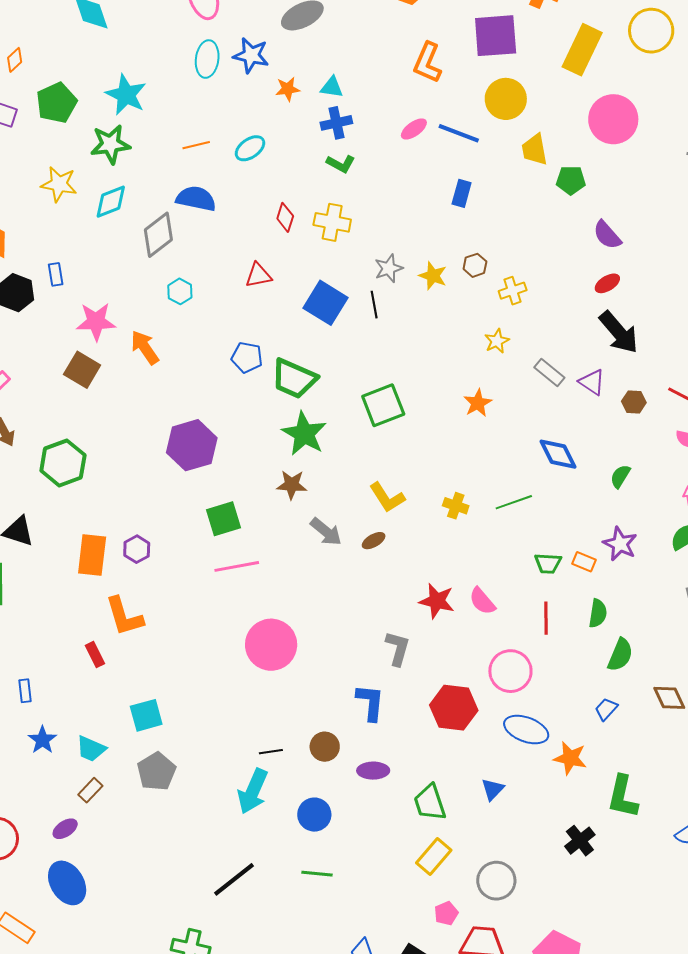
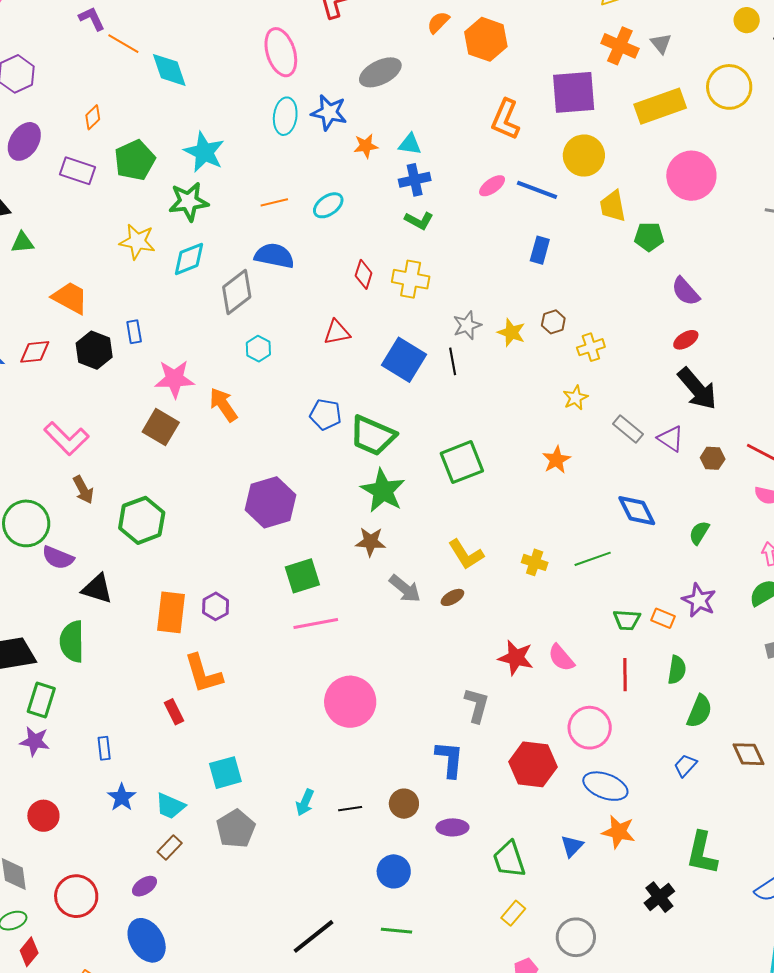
yellow rectangle: (582, 50) -> (660, 106), turned 45
orange star: (570, 758) -> (618, 832), moved
cyan arrow: (253, 791) -> (305, 802), moved, size x0.6
yellow rectangle: (434, 856) -> (513, 913), size x0.7

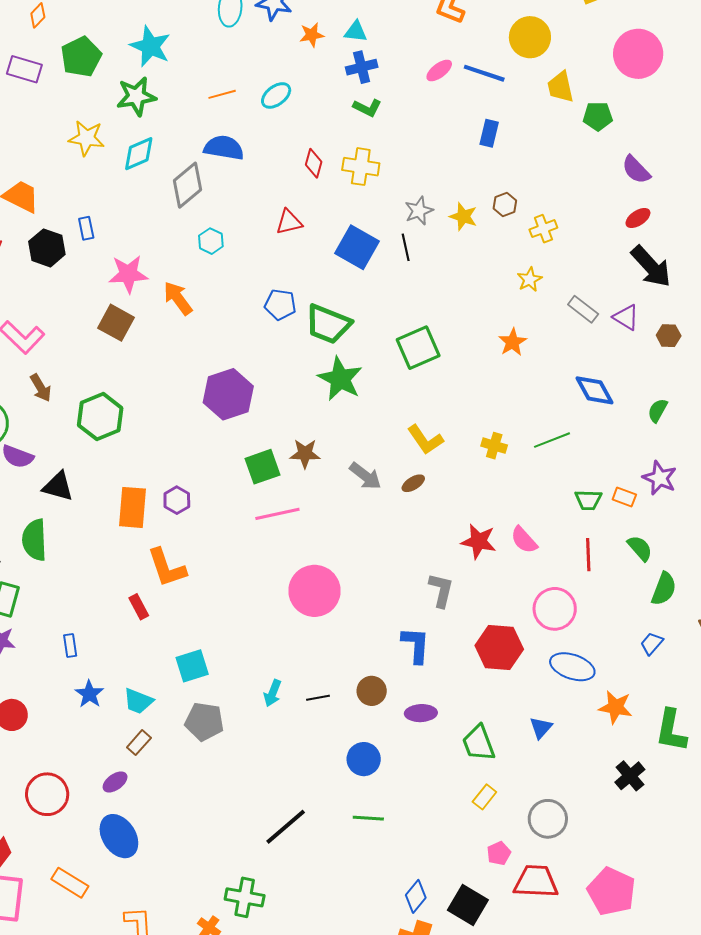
brown star: (370, 542) -> (305, 454), moved
green semicircle: (677, 670) -> (640, 548), turned -48
gray pentagon: (236, 829) -> (204, 722), turned -30
orange star: (618, 832) -> (616, 707), moved

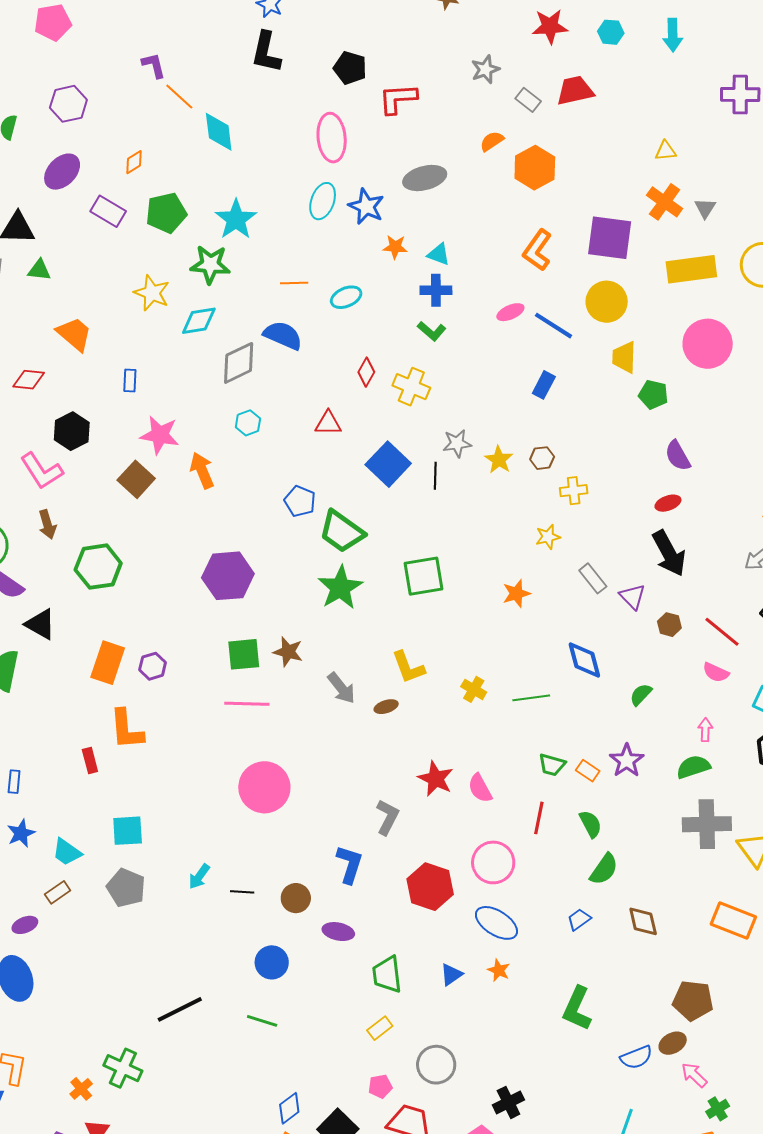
black hexagon: (47, 248) -> (72, 431), moved
orange star: (616, 707) -> (499, 970), moved, size x0.7
black cross: (630, 776) -> (508, 1102), moved

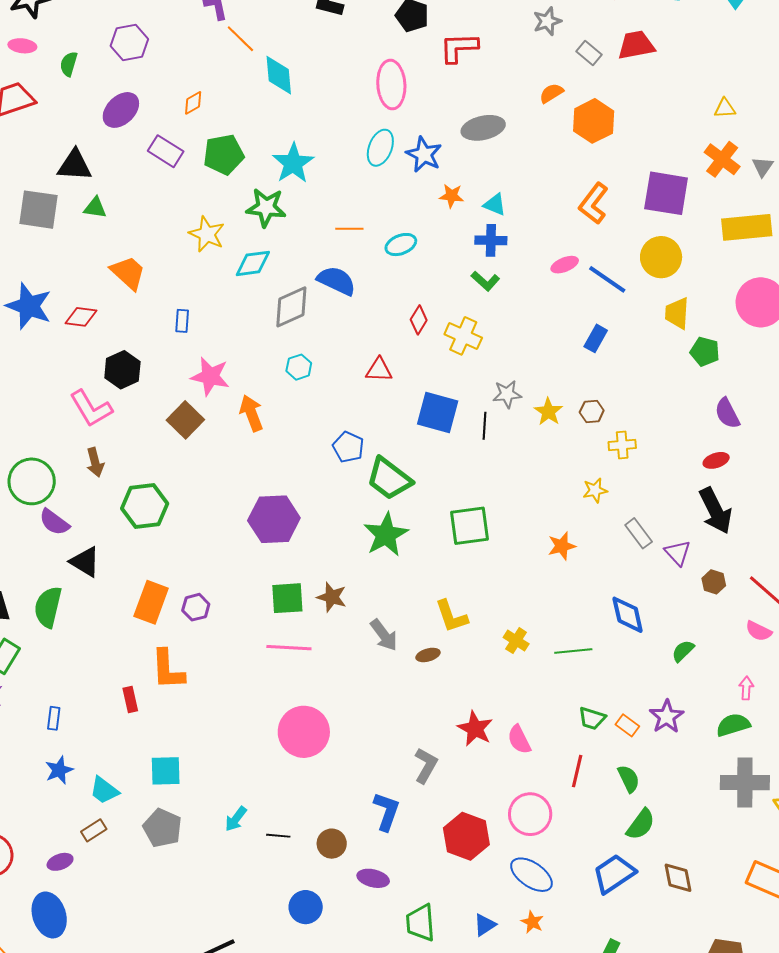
blue square: (388, 464) -> (438, 413), turned -30
blue trapezoid: (579, 919) -> (614, 874), size x1.8

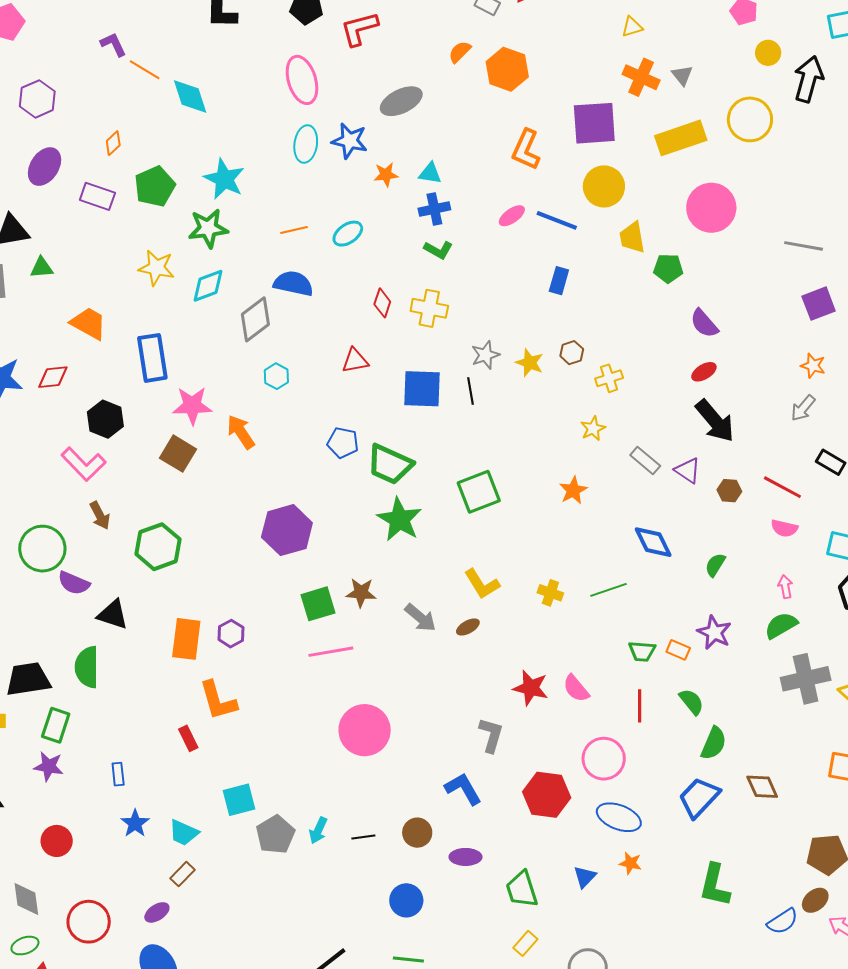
blue rectangle: (182, 321) -> (152, 358), size x2.0
blue L-shape: (387, 811) -> (463, 789), turned -36
gray pentagon: (162, 828) -> (275, 835), moved, turned 30

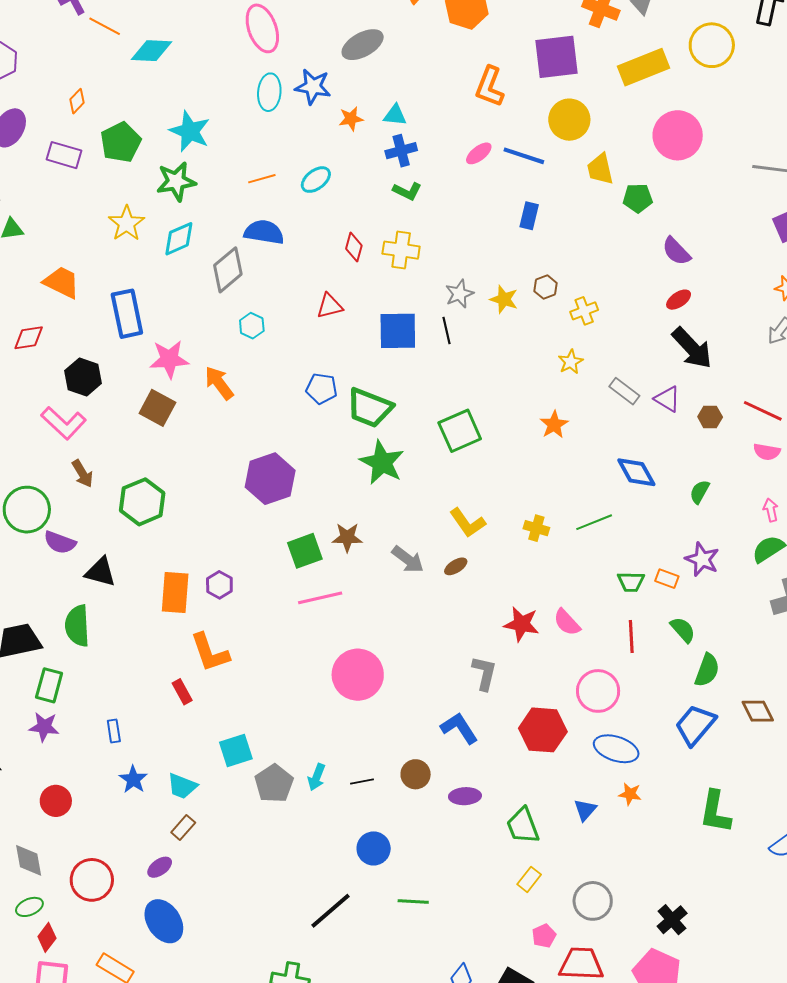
cyan diamond: (190, 97) -> (152, 51), turned -66
yellow star: (156, 268) -> (127, 223), turned 30
blue circle: (406, 900) -> (374, 848), moved

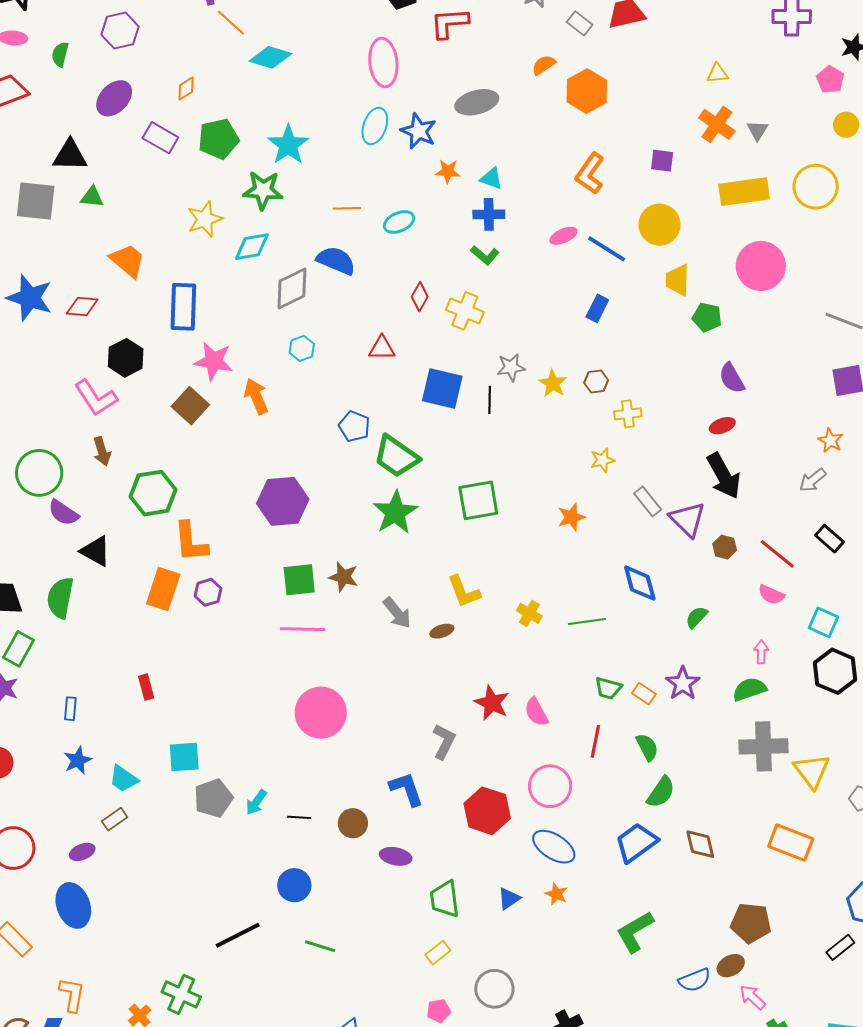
purple square: (556, 57) -> (662, 161), size x0.5
purple triangle: (667, 399) -> (687, 519), size x1.4
orange L-shape: (210, 653) -> (191, 542), moved
green L-shape: (715, 812) -> (635, 932), turned 36

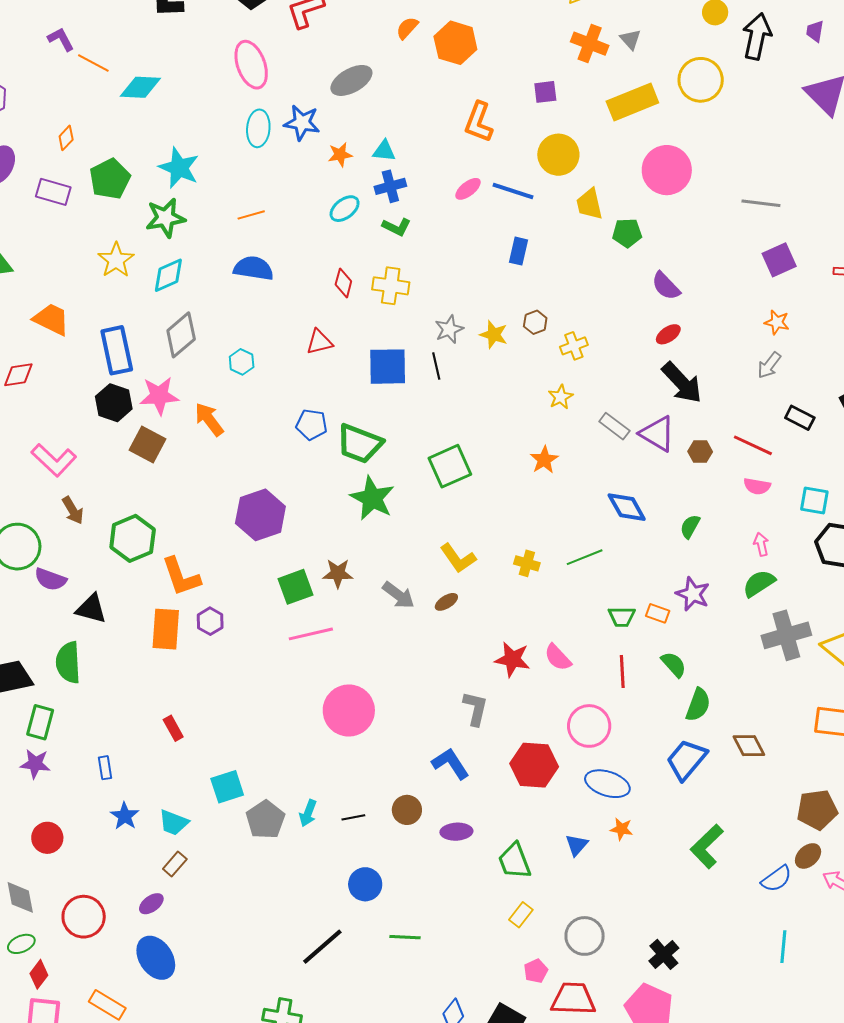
cyan ellipse: (399, 222) -> (345, 209), moved
gray diamond: (292, 288) -> (181, 335), moved
black hexagon: (126, 358) -> (114, 403), moved

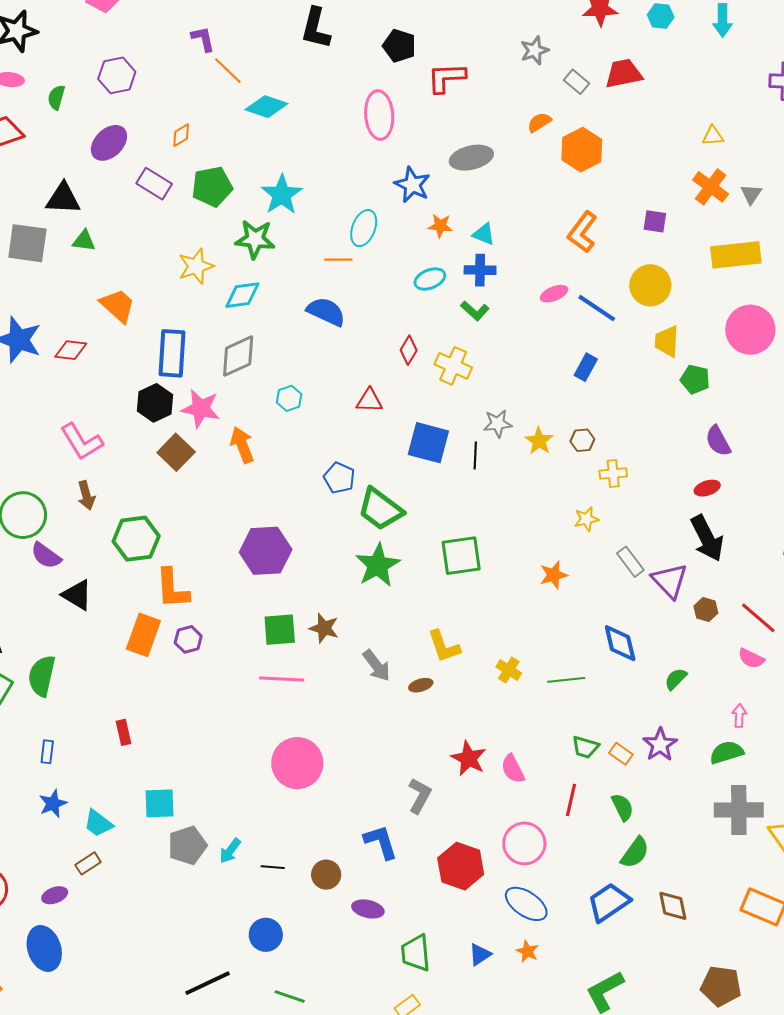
cyan ellipse: (258, 128) -> (364, 228), moved
green semicircle: (68, 662) -> (42, 676), moved

